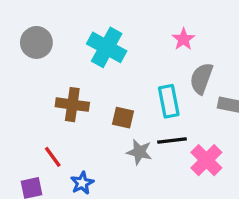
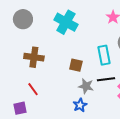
brown cross: (72, 105) -> (34, 57), moved
blue star: (82, 183) -> (80, 105), moved

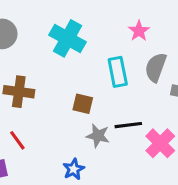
cyan rectangle: (104, 55) -> (118, 72), moved
blue star: (80, 105) -> (74, 169), moved

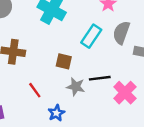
cyan rectangle: (118, 72) -> (91, 36), turned 45
red line: (17, 140) -> (35, 90), moved

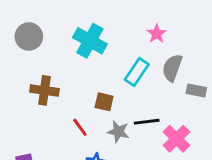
red line: (35, 90) -> (80, 127), moved

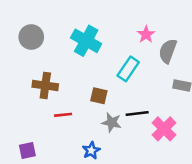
gray semicircle: (172, 68) -> (168, 51), moved
red line: (80, 127) -> (63, 115), moved, turned -60

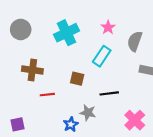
pink star: (146, 34) -> (108, 27), moved
cyan cross: (86, 41) -> (66, 33), turned 35
gray star: (112, 122) -> (88, 113), moved
pink cross: (164, 129) -> (135, 120), moved

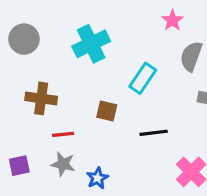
pink star: (108, 27) -> (172, 20), moved
gray star: (88, 113) -> (63, 164), moved
purple square: (17, 124) -> (19, 166), moved

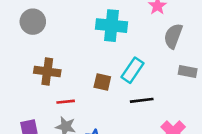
cyan cross: (91, 44) -> (112, 26), moved, turned 32
cyan rectangle: (143, 78) -> (132, 70), moved

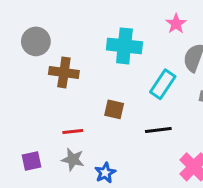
cyan rectangle: (132, 70) -> (163, 84), moved
brown cross: (47, 71) -> (64, 72), moved

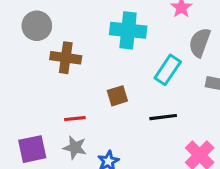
brown square: (114, 109) -> (117, 96), turned -30
purple square: (31, 161) -> (32, 149), size x1.4

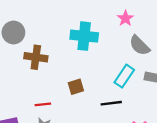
gray semicircle: (200, 43) -> (140, 45), turned -65
cyan rectangle: (168, 70) -> (124, 76), moved

